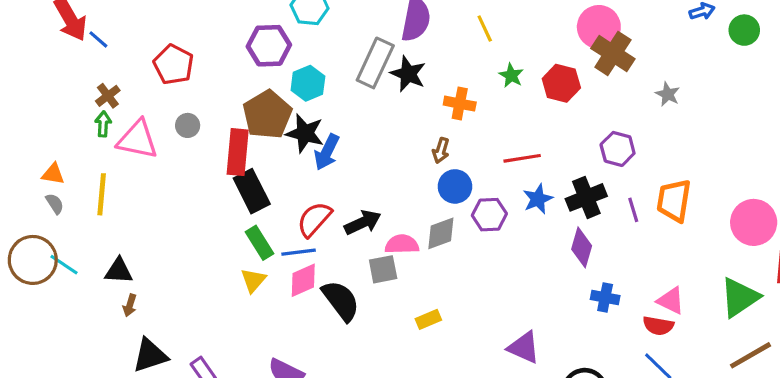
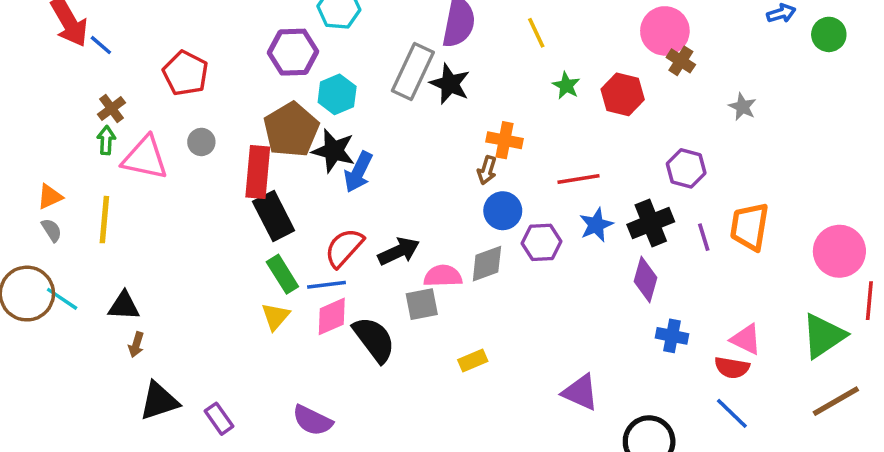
brown cross: (613, 54) -> (681, 61), size x0.6
orange cross: (460, 104) -> (505, 140), moved
orange triangle: (53, 174) -> (50, 197), turned -35

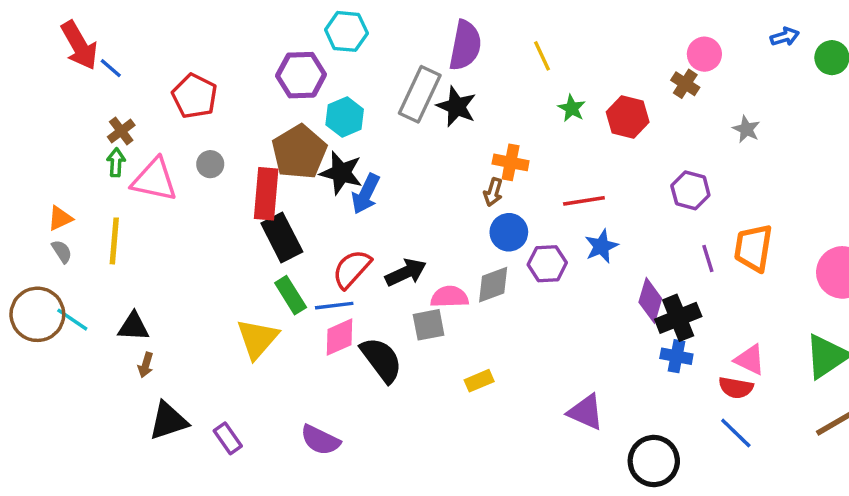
pink circle: (665, 31) -> (704, 54), moved, size x0.7
black cross: (651, 223) -> (678, 318), moved
yellow triangle: (275, 316) -> (257, 339), moved, size x1.5

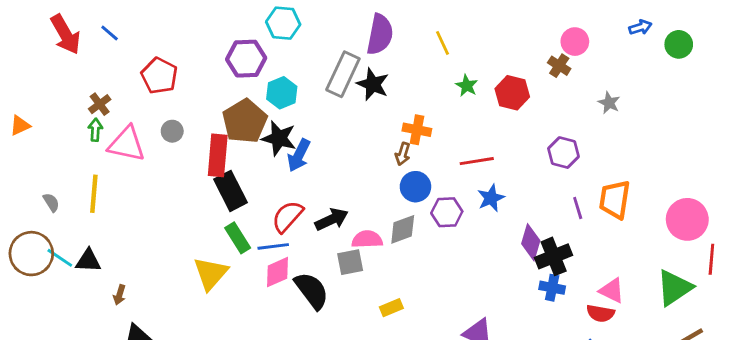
blue line: (111, 68) -> (110, 33), moved
orange triangle: (60, 218) -> (20, 125), moved
black triangle: (133, 327) -> (88, 261), moved

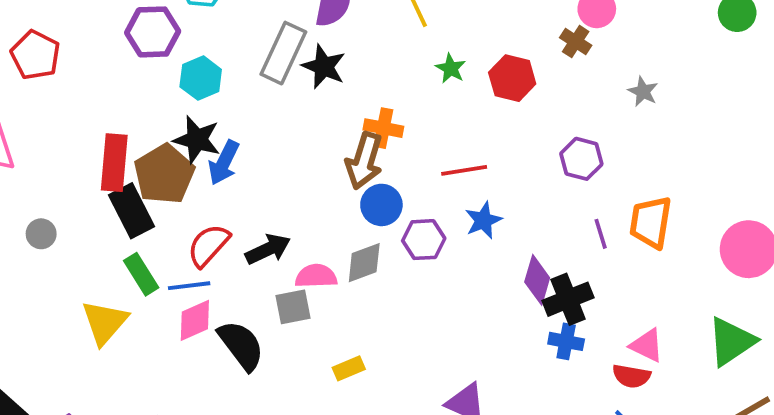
brown pentagon: (245, 121) -> (164, 174), moved
gray circle: (172, 131) -> (41, 234), moved
brown arrow: (403, 154) -> (364, 161), size x1.8

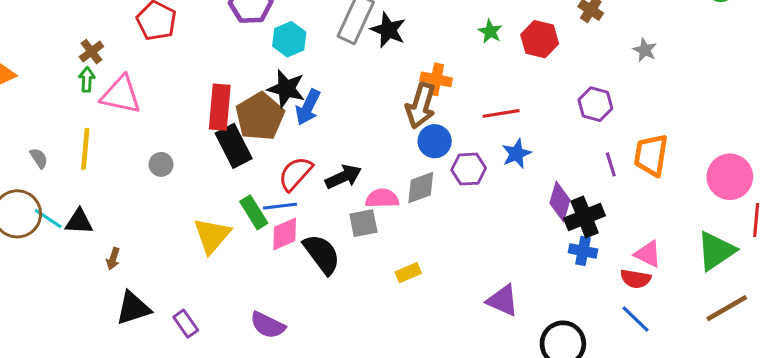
green rectangle: (141, 274) -> (254, 212), moved

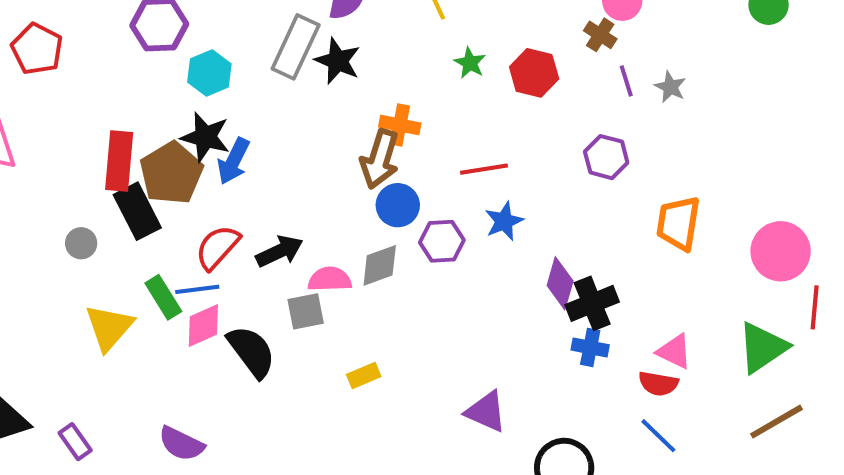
gray circle: (161, 164) -> (81, 243), moved
purple line: (611, 164) -> (626, 81), moved

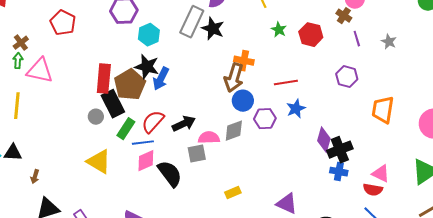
gray star: (670, 87) -> (389, 42), moved
gray circle: (81, 243) -> (96, 117), moved
green rectangle: (163, 297) -> (126, 129), moved, turned 65
yellow triangle: (109, 327) -> (99, 162), turned -40
yellow rectangle: (364, 376) -> (233, 193), moved

